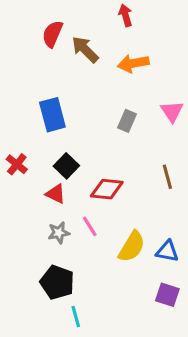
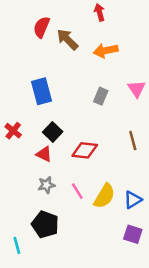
pink line: (90, 226) -> (77, 191), moved
blue triangle: (167, 251) -> (133, 200), turned -42
cyan line: (76, 316) -> (17, 245), moved

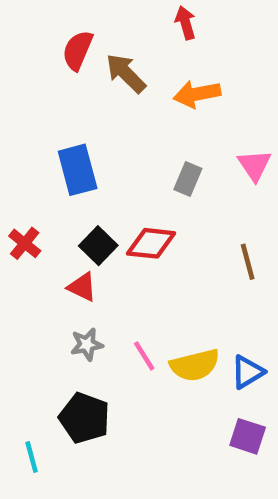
red diamond: (85, 150) -> (151, 243), moved
yellow semicircle: (104, 196) -> (195, 365), turned 45

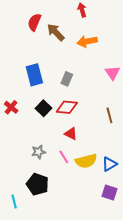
gray rectangle: (188, 179) -> (67, 79), moved
red triangle: (82, 287) -> (71, 134), moved

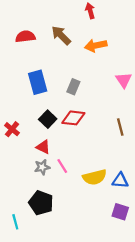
red semicircle: (34, 22) -> (25, 36), moved, turned 60
red cross: (11, 107) -> (12, 129), moved
red triangle: (71, 134) -> (43, 147), moved
pink line: (64, 157) -> (62, 166), moved
blue triangle: (109, 164) -> (120, 181), turned 35

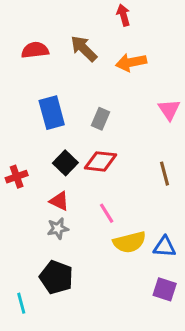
red cross: (12, 129) -> (17, 177), turned 32
pink line: (62, 166) -> (107, 213), moved

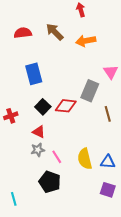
gray rectangle: (101, 119) -> (90, 91), moved, size x1.5
pink line: (107, 213) -> (57, 157), moved
yellow semicircle: (129, 242) -> (85, 159), turned 90
black pentagon: (56, 277) -> (50, 182), moved

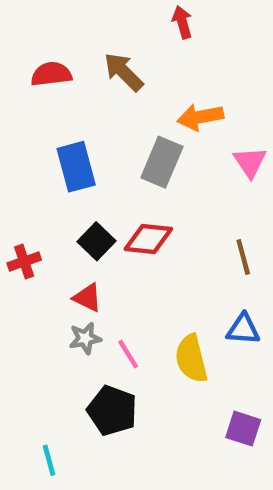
orange arrow: (86, 41) -> (200, 117), moved
gray rectangle: (90, 91) -> (162, 162), moved
blue triangle: (108, 162) -> (243, 329), moved
cyan line: (14, 199) -> (49, 460), moved

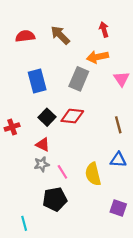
red arrow: (182, 22) -> (104, 30), moved
black pentagon: (112, 411) -> (55, 199), turned -30

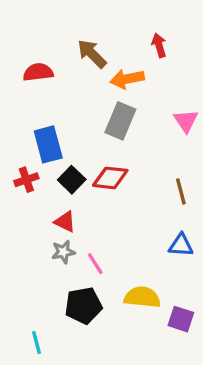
red semicircle: (25, 36) -> (38, 72), moved
orange arrow: (97, 57) -> (127, 79), moved
blue rectangle: (37, 81) -> (48, 144), moved
red cross: (12, 127) -> (26, 180), moved
yellow semicircle: (93, 174) -> (142, 297), moved, turned 110

